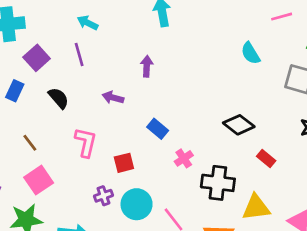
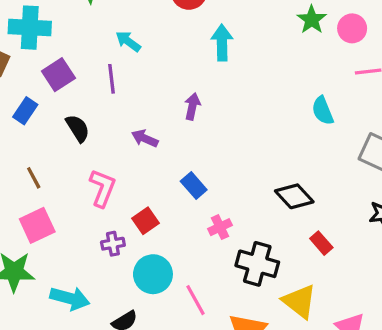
red square: (124, 163) -> (145, 221), turned -30
purple cross: (103, 196) -> (113, 244), moved
yellow triangle: (256, 207) -> (299, 301), turned 36

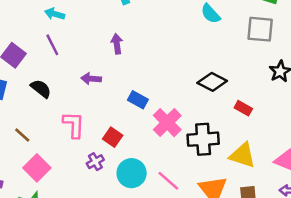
pink cross: (220, 227) -> (167, 123), size x1.6

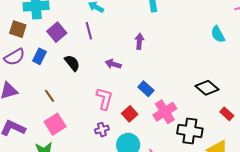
pink L-shape: (74, 125) -> (104, 99), moved
red square: (113, 137) -> (130, 114), moved

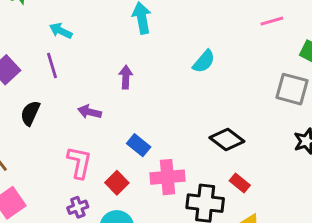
cyan semicircle: (218, 34) -> (204, 61), moved, turned -108
black semicircle: (72, 63) -> (30, 113), turned -114
pink cross: (165, 112) -> (168, 177), turned 30
red rectangle: (227, 114) -> (240, 183), moved

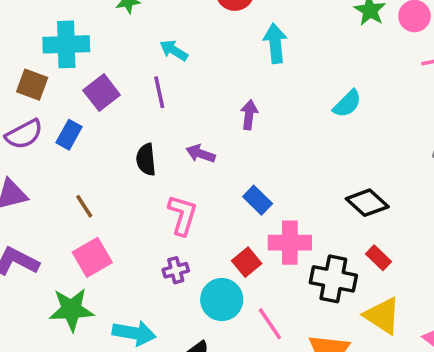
black semicircle: (30, 113) -> (146, 160), moved, turned -35
red square: (117, 183) -> (247, 262), moved

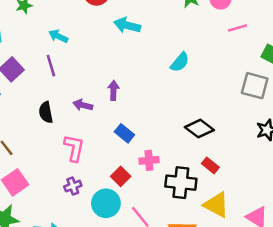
cyan arrow: (275, 43) -> (127, 25), turned -65
purple arrow: (249, 115) -> (113, 90), moved
pink cross: (290, 243) -> (149, 160), size x0.7

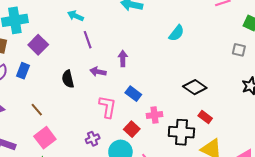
purple line: (51, 66) -> (88, 40), moved
gray square: (255, 86) -> (239, 50), size x0.6
pink L-shape: (74, 148) -> (108, 107), moved

